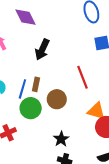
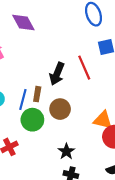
black arrow: (42, 50) -> (57, 74), moved
red line: (82, 77) -> (84, 68), moved

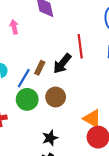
red line: (84, 68) -> (80, 46), moved
brown rectangle: (37, 94) -> (40, 68), moved

